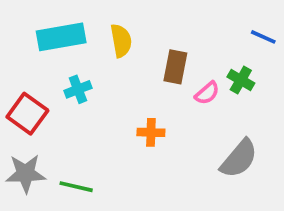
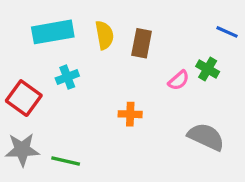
brown rectangle: (175, 67) -> (142, 43), moved
gray semicircle: (239, 159) -> (206, 137), turned -105

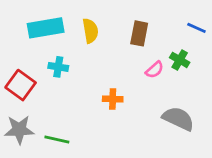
brown rectangle: (142, 43) -> (139, 33), moved
cyan cross: (67, 77) -> (58, 67), turned 30

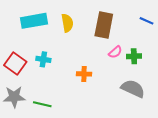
brown rectangle: (139, 33) -> (104, 25), size x1.4
green cross: (180, 60) -> (134, 56), moved, turned -32
cyan cross: (58, 67) -> (43, 59), moved

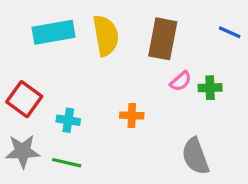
yellow semicircle: (67, 23) -> (106, 36), size x1.4
cyan cross: (43, 59) -> (68, 120), moved
gray semicircle: (133, 89) -> (195, 156), moved, turned -135

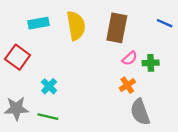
cyan rectangle: (54, 32) -> (39, 23), size x0.7
red square: (24, 99) -> (18, 57), moved
orange cross: (132, 115) -> (127, 85), moved, turned -35
cyan cross: (68, 120) -> (49, 86), turned 35

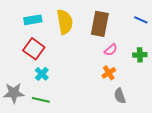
red square: (18, 57) -> (34, 49), moved
green cross: (151, 63) -> (140, 55), moved
gray semicircle: (140, 112) -> (120, 96), size x0.7

